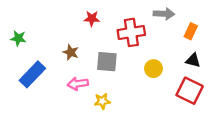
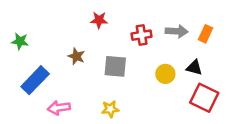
gray arrow: (164, 14) -> (177, 31), moved
red cross: (131, 32) -> (142, 35), size x0.7
black triangle: (193, 60) -> (194, 68), moved
pink arrow: (78, 84) -> (59, 108), moved

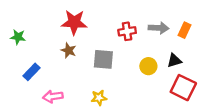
red star: (99, 20) -> (74, 22), moved, size x1.6
black triangle: (194, 68) -> (174, 61), turned -32
blue rectangle: (35, 80) -> (31, 72), size x0.7

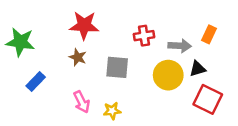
gray arrow: (159, 28) -> (180, 46), moved
green star: (18, 37) -> (20, 42), size x1.6
yellow circle: (148, 66) -> (168, 75), size x1.5
pink arrow: (53, 97) -> (82, 102), moved, turned -108

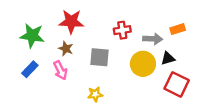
orange rectangle: (209, 34) -> (178, 29), turned 48
green star: (20, 42) -> (32, 36), moved
pink arrow: (82, 102) -> (60, 70), moved

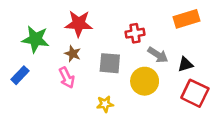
orange rectangle: (178, 29) -> (187, 19), moved, size x1.5
gray arrow: (153, 39) -> (158, 55), moved, turned 30
yellow circle: (143, 64) -> (145, 81), moved
blue rectangle: (30, 69) -> (20, 75), moved

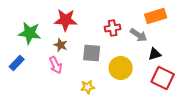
gray arrow: (158, 55) -> (139, 35), moved

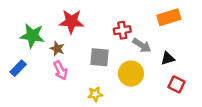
gray arrow: (139, 35) -> (142, 45), moved
brown star: (61, 45) -> (57, 49), moved
red square: (163, 78) -> (176, 84), size x0.7

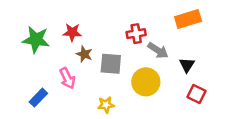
red star: (71, 22) -> (72, 32), moved, size x0.7
brown star: (57, 49) -> (84, 54), moved
black triangle: (168, 58) -> (187, 65), turned -40
blue rectangle: (18, 68) -> (38, 98), moved

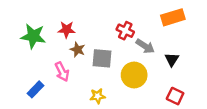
red cross: (136, 34) -> (125, 31), turned 35
red square: (197, 94) -> (175, 96), moved

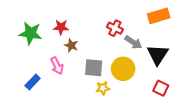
gray square: (102, 58) -> (94, 68), moved
black triangle: (172, 59) -> (158, 55), size x1.6
yellow star: (98, 96) -> (103, 88), moved

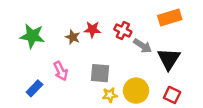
red star: (61, 27) -> (92, 29), moved
brown star: (71, 45) -> (73, 37), moved
yellow circle: (123, 69) -> (136, 91), moved

